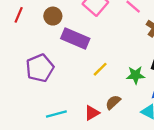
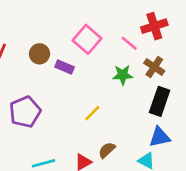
purple rectangle: (75, 38) -> (65, 67), moved, size x0.6
green star: (136, 75) -> (123, 75), moved

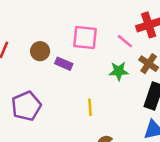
pink square: (87, 39) -> (85, 37), turned -35
yellow line: (92, 113) -> (90, 107), turned -49

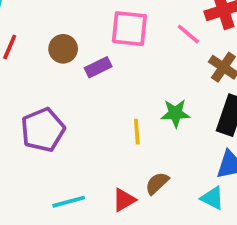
purple rectangle: (64, 64) -> (98, 67), turned -49
green star: (119, 71) -> (175, 113), moved

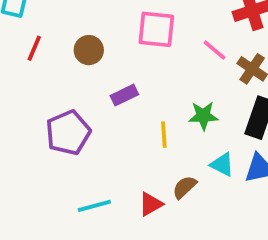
pink line: (188, 34) -> (215, 50), moved
purple rectangle: (98, 67) -> (124, 95), moved
cyan triangle: (212, 198) -> (222, 165), moved

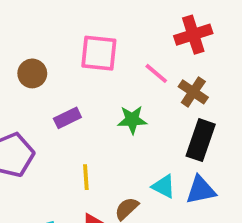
green star: (203, 116) -> (132, 120), moved
yellow line: (164, 135) -> (86, 177), moved

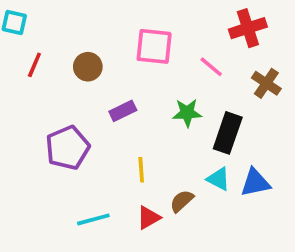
brown cross: (193, 92) -> (266, 83), moved
black rectangle: (201, 140) -> (228, 133), moved

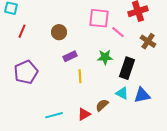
pink square: (154, 46) -> (99, 18), moved
brown circle: (88, 67) -> (59, 32), moved
purple pentagon: (68, 148) -> (26, 72), moved
yellow line: (141, 170) -> (80, 76), moved

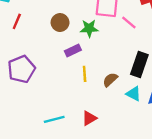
green star: (105, 57) -> (89, 28), moved
brown semicircle: (102, 105) -> (110, 80), moved

